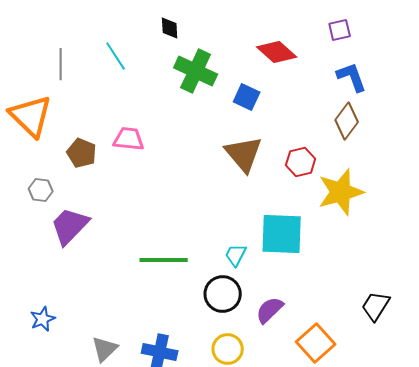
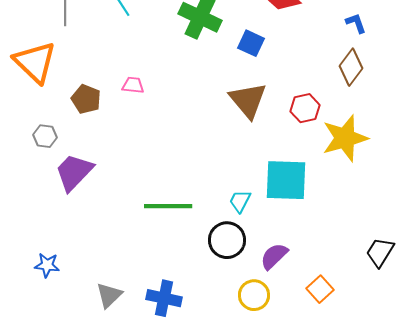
blue L-shape: (352, 77) -> (356, 23), size x0.7
pink trapezoid: (129, 139) -> (133, 85), size x0.7
blue star: (43, 319) -> (47, 265), turned 30
orange square: (316, 343) -> (320, 289), size x0.7
yellow circle: (228, 349) -> (254, 295), moved

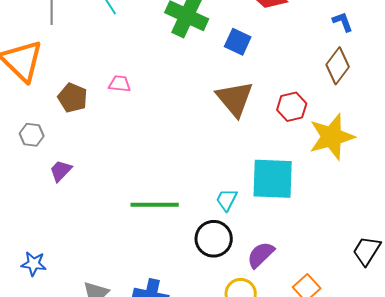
purple trapezoid: (74, 172) -> (61, 171), size x0.6

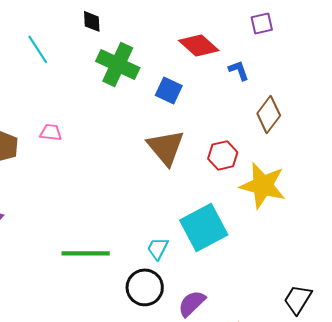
blue L-shape: (343, 22) -> (239, 70), moved
yellow star: (332, 137) -> (263, 185), turned 30
cyan square: (273, 179) -> (204, 227), turned -30

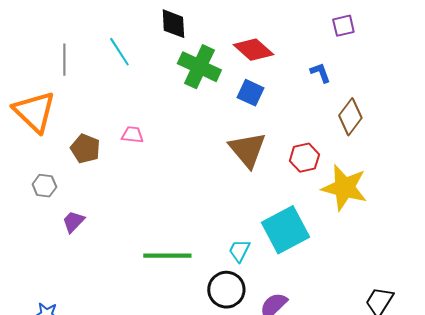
black diamond: (92, 21) -> (173, 24), size x1.4
red diamond: (199, 45) -> (253, 50), moved

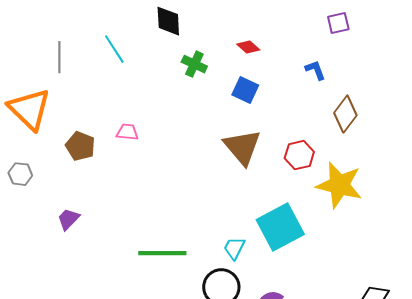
red diamond: (253, 50) -> (248, 47), size x0.6
green cross: (199, 67) -> (194, 64), size x0.6
gray hexagon: (44, 186) -> (20, 174), moved

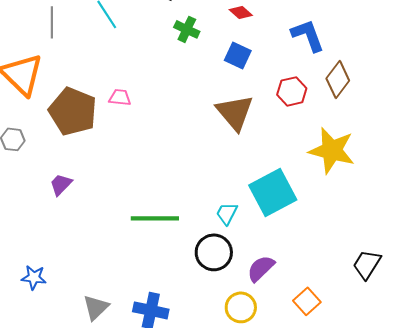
blue L-shape: (315, 70) -> (308, 35), size x1.6
brown pentagon: (80, 146) -> (73, 111), size x1.6
red hexagon: (299, 155) -> (292, 91), moved

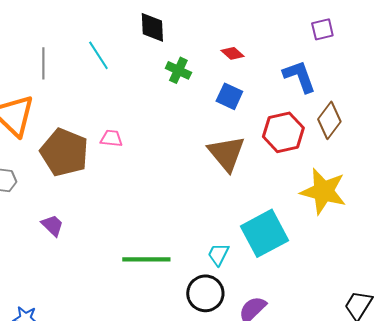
red hexagon: (292, 91) -> (283, 132), size x1.4
purple trapezoid: (61, 184) -> (52, 225), turned 90

